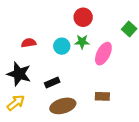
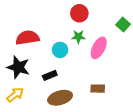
red semicircle: (29, 43) -> (27, 38), size x1.6
cyan circle: (62, 46) -> (60, 50), moved

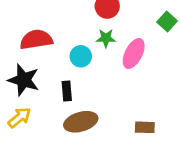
black rectangle: (50, 75) -> (67, 91), turned -72
brown rectangle: (98, 89) -> (145, 127), moved

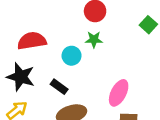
pink ellipse: (134, 54) -> (119, 93), moved
black rectangle: (67, 91) -> (59, 87), turned -49

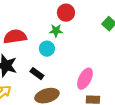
green star: (94, 40) -> (56, 31), moved

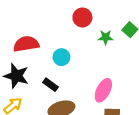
green star: (56, 31) -> (106, 37), moved

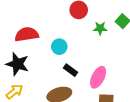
black rectangle: (50, 85) -> (71, 70), moved

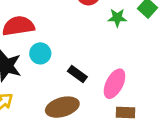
cyan circle: (59, 47) -> (40, 53), moved

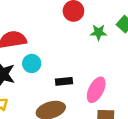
black rectangle: (77, 74) -> (64, 81), turned -42

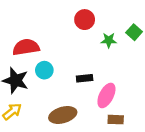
black rectangle: (64, 81) -> (85, 78), moved

